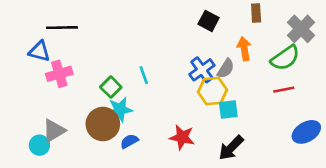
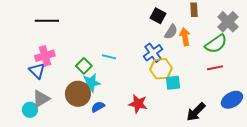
blue triangle: (39, 51) -> (37, 71), moved, turned 30
gray semicircle: (226, 69) -> (171, 32), moved
cyan line: (144, 75) -> (109, 57), turned -56
black arrow: (231, 148) -> (196, 112), moved

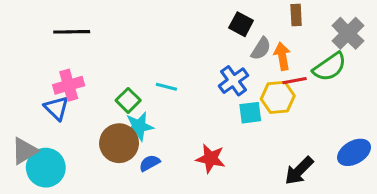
red line: (215, 68) -> (295, 81), moved
yellow hexagon: (161, 69) -> (278, 97), moved
cyan square: (173, 83) -> (250, 113), moved
gray triangle: (41, 99) -> (24, 151), moved
cyan circle: (30, 110) -> (46, 168), size x1.6

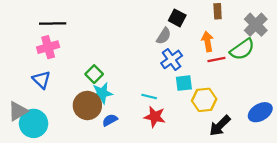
gray semicircle: (261, 49) -> (164, 36), moved
pink cross: (69, 85) -> (48, 47), moved
cyan line: (166, 87) -> (149, 97), moved
yellow hexagon: (278, 97) -> (204, 100), moved

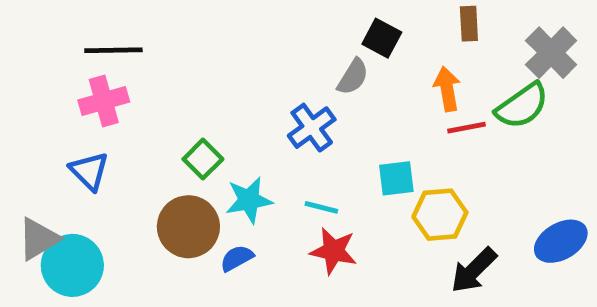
blue cross: (172, 59) -> (312, 128), moved
cyan star: (102, 93) -> (249, 200), moved

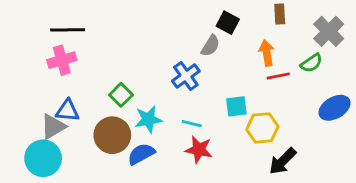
green semicircle: (522, 106) -> (311, 63), size x0.7
blue triangle: (89, 171) -> (68, 111), moved, turned -40
gray triangle: (38, 239) -> (53, 127), moved
blue ellipse: (561, 241) -> (335, 108), moved
blue semicircle: (237, 258) -> (141, 154), size x1.4

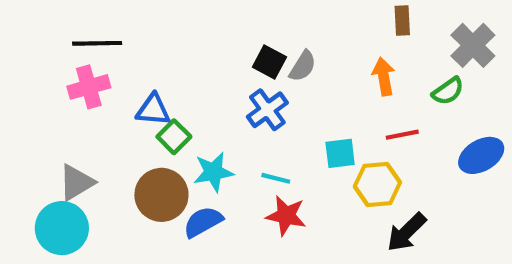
black square: (228, 23) -> (269, 62), moved
red line: (278, 76) -> (402, 135), moved
blue triangle: (68, 111) -> (153, 110), moved

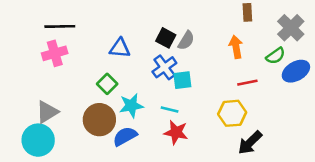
blue triangle: (153, 110) -> (120, 48), moved
cyan square: (340, 153) -> (182, 80), moved
blue ellipse: (481, 155) -> (296, 71), moved

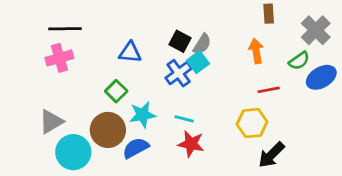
cyan square: (182, 80) -> (198, 62), moved, turned -30
cyan circle: (38, 140) -> (73, 152), moved

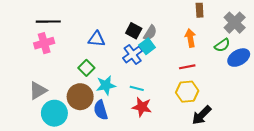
red line: (269, 90) -> (187, 67), moved
blue semicircle: (136, 148) -> (101, 110), turned -78

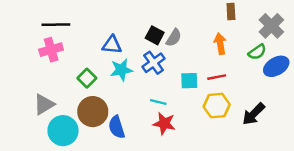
cyan square: (147, 46) -> (189, 81), moved, turned 35
green square: (86, 68) -> (87, 78), moved
cyan star: (106, 85) -> (121, 70), moved
black arrow: (202, 115) -> (254, 114), moved

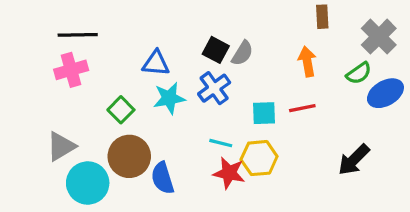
yellow hexagon: (217, 106) -> (259, 158), moved

